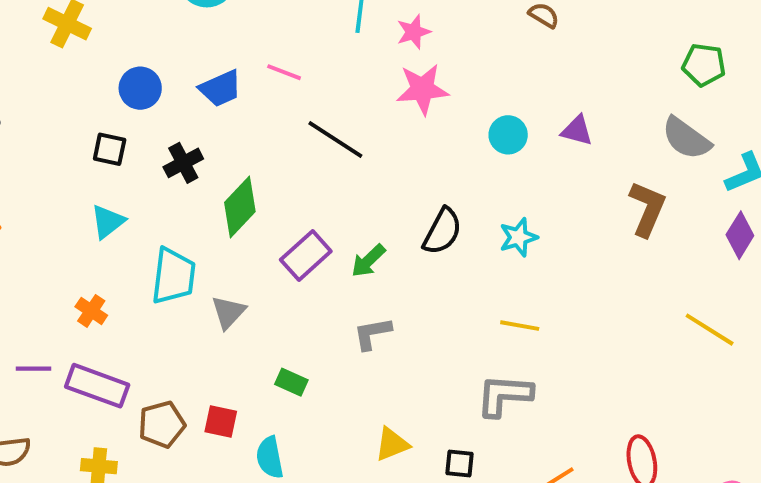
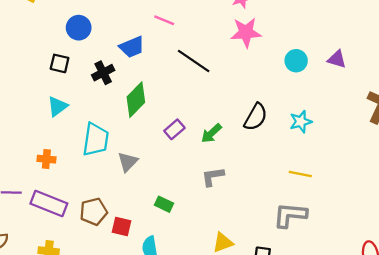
blue trapezoid: (221, 88) -> (132, 47), moved
purple rectangle: (306, 256) -> (174, 129), size x0.7
orange cross: (91, 311) -> (46, 159), turned -30
brown pentagon: (162, 424) -> (94, 212), moved

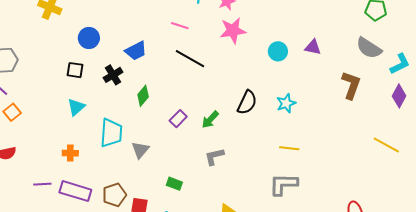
pink line: (164, 20) -> (180, 26), moved
green diamond: (136, 100) -> (143, 96), size x0.7

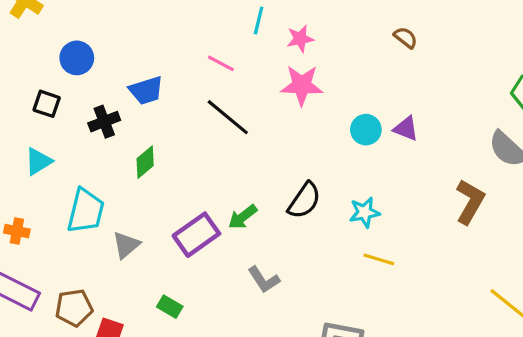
purple triangle: (313, 47) -> (406, 129), moved
purple rectangle: (178, 119) -> (196, 235), moved, size x1.6
yellow line: (289, 148) -> (379, 259), moved
gray L-shape: (214, 157) -> (264, 280), moved, turned -120

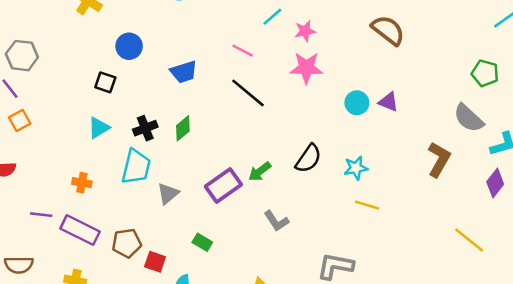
cyan line: (259, 20) -> (272, 17), turned 35
brown semicircle: (406, 38) -> (388, 30), size x1.8
black cross: (104, 122) -> (145, 128), moved

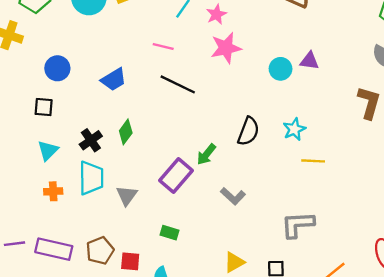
orange cross: (82, 183) -> (53, 191), moved

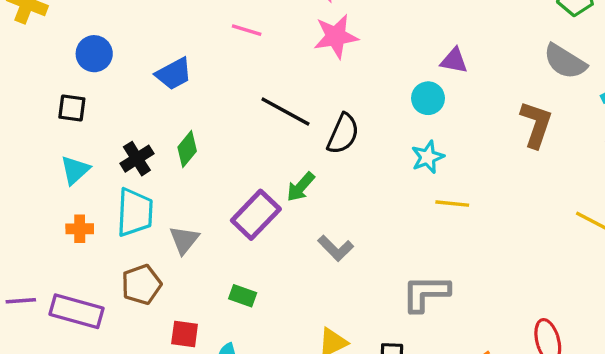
cyan circle: (281, 69) -> (428, 98), moved
black line: (178, 84) -> (285, 112), moved
black semicircle: (248, 131) -> (343, 134), moved
brown pentagon: (100, 251) -> (141, 285), moved

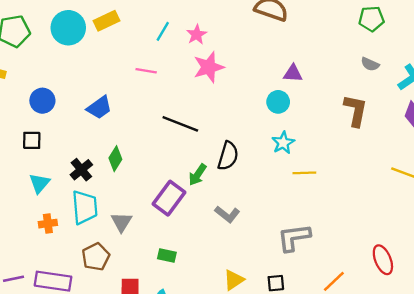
gray semicircle: (565, 61) -> (370, 64), size x0.6
black semicircle: (343, 134) -> (228, 156), moved

